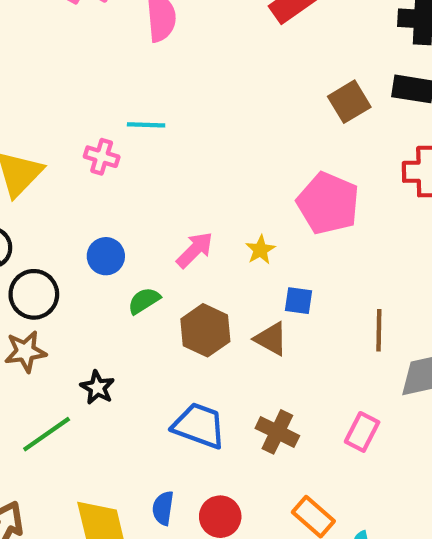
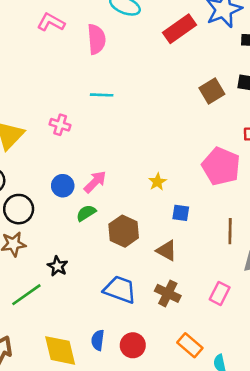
cyan line: (146, 125) -> (102, 95), moved
pink pentagon: (328, 203) -> (221, 166), moved
pink arrow: (195, 250) -> (95, 182), moved
brown triangle: (271, 339) -> (166, 251), moved

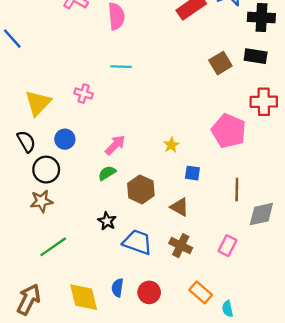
blue circle: (63, 186) -> (65, 139), moved
black star: (58, 266) -> (107, 221), moved

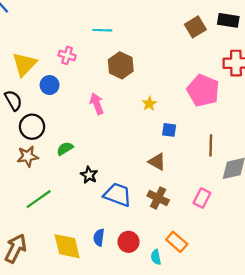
blue circle: (65, 139) -> (50, 85), moved
pink arrow: (115, 145) -> (97, 104), turned -65
green semicircle: (107, 173) -> (65, 149), moved
brown hexagon: (141, 189) -> (121, 65), moved
cyan semicircle: (227, 309) -> (156, 257), moved

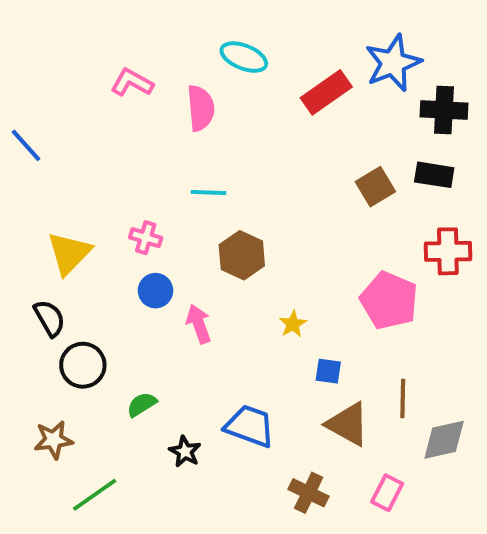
blue circle: (50, 85) -> (155, 291), moved
brown star: (28, 156) -> (53, 440), moved
brown triangle: (157, 162) -> (348, 424), moved, size x1.4
blue trapezoid: (118, 195) -> (250, 426), moved

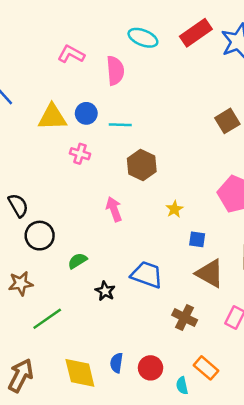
red rectangle: (326, 92) -> (196, 33), moved
yellow triangle: (69, 253) -> (52, 117), moved, turned 44
blue circle: (155, 291) -> (86, 113), moved

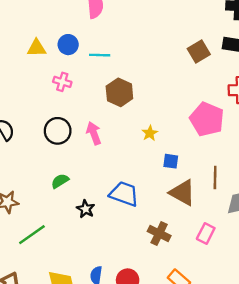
yellow triangle: (52, 117) -> (37, 48), size x0.7
black circle: (40, 236) -> (58, 131), moved

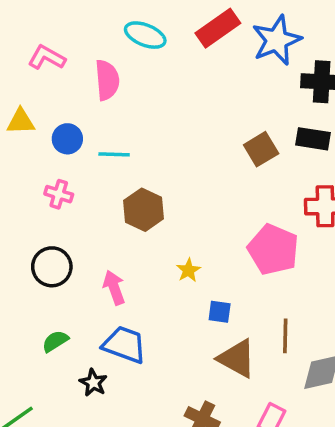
yellow triangle: (37, 48) -> (21, 122), moved
pink arrow: (94, 133) -> (114, 288), moved
blue trapezoid: (124, 194) -> (124, 345), moved

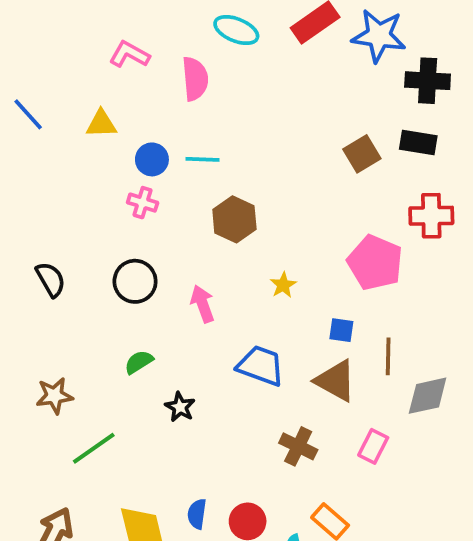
blue star: (277, 40) -> (379, 36), turned 30
blue circle: (67, 139) -> (152, 159), moved
blue square: (220, 312) -> (341, 330), moved
blue trapezoid: (124, 345) -> (261, 366), moved

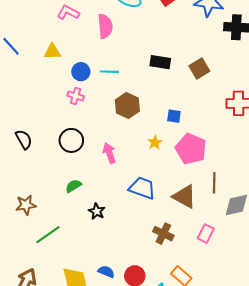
black rectangle: (418, 143) -> (160, 62), moved
pink pentagon: (375, 263) -> (191, 149), moved
blue square: (341, 330) -> (174, 116), moved
blue semicircle: (197, 514) -> (106, 272), turned 105

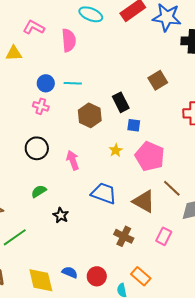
yellow triangle: (52, 52) -> (14, 53), moved
black rectangle: (160, 62) -> (121, 102), moved, turned 54
brown line: (214, 183) -> (172, 188), turned -48

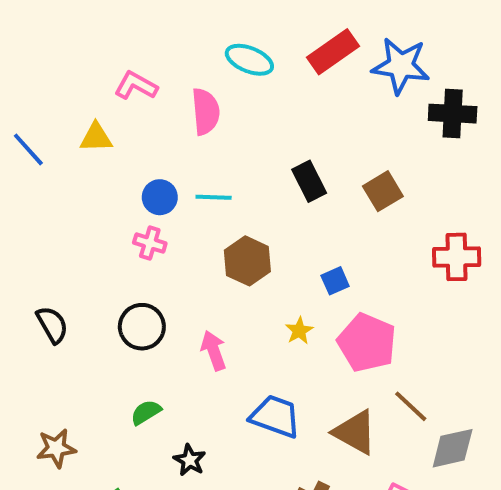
black rectangle: (121, 102) -> (309, 181), moved
blue square: (134, 125) -> (335, 281), turned -32

